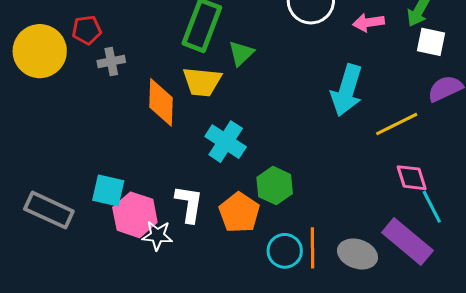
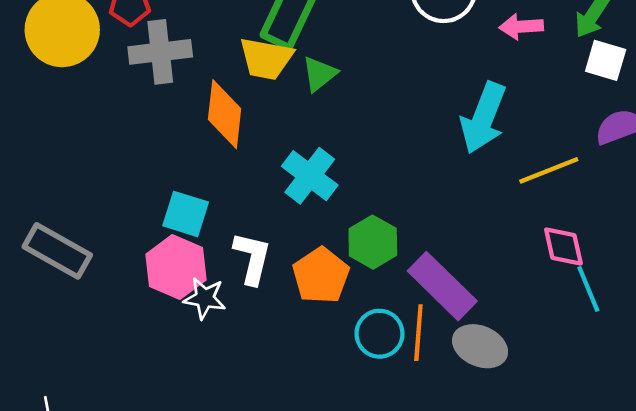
green triangle: (241, 53) -> (319, 74), moved
gray cross: (111, 61) -> (160, 52), size x1.6
yellow trapezoid: (202, 82) -> (266, 59), moved
cyan square: (108, 191) -> (186, 214), moved
purple rectangle: (407, 242) -> (442, 286), moved

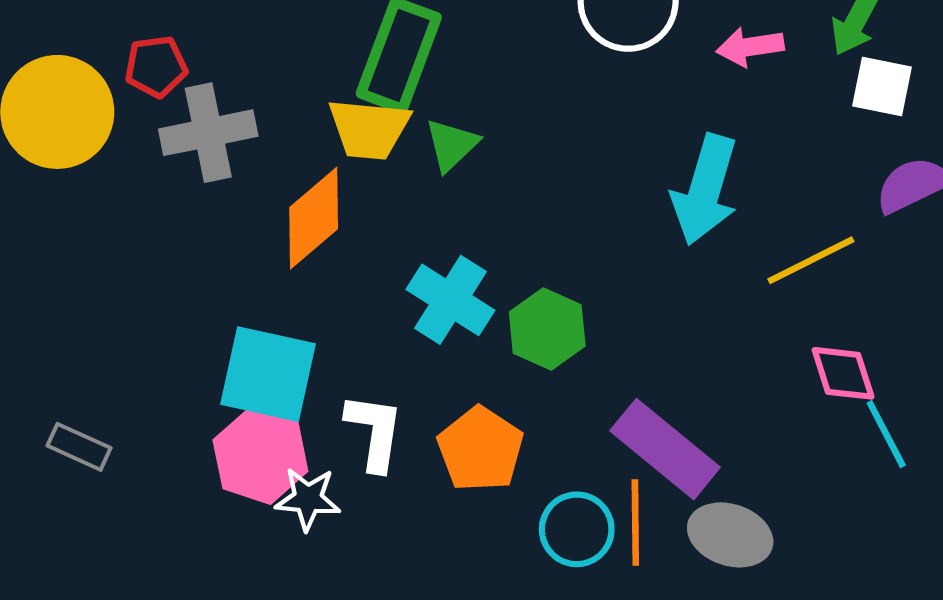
orange diamond: (225, 114) -> (314, 218), turned 48
cyan square: (186, 214) -> (268, 374), size x1.4
green hexagon: (373, 242) -> (547, 329), moved
gray rectangle: (57, 251) -> (79, 447), size x0.6

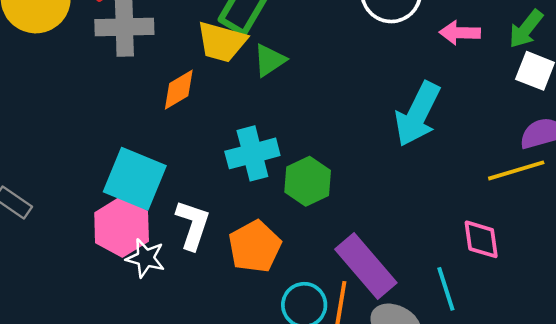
orange diamond: (314, 218) -> (179, 90), size x0.7
yellow line: (811, 260) -> (516, 170), moved
cyan cross: (450, 300) -> (252, 153), turned 33
cyan line: (886, 434) -> (446, 289), moved

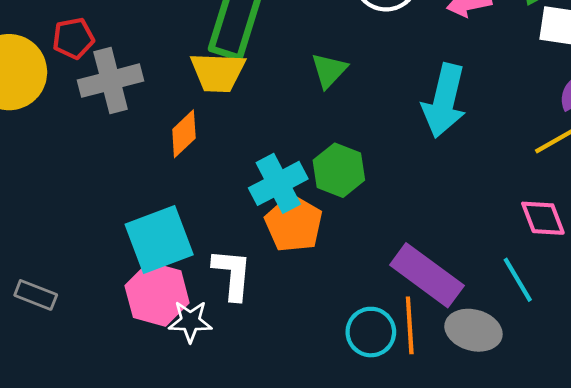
green triangle: (270, 60) -> (329, 70), moved
cyan square: (135, 179) -> (159, 240), turned -30
green hexagon: (308, 181) -> (339, 170), moved
orange pentagon: (255, 247) -> (294, 224), moved

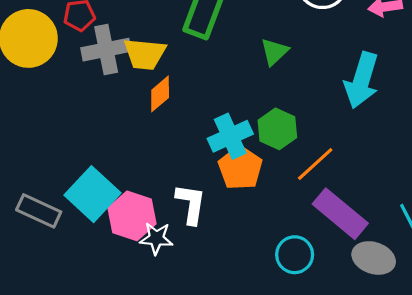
yellow trapezoid: (218, 72) -> (145, 54), moved
cyan square: (159, 240) -> (93, 194), moved, turned -30
gray rectangle: (36, 295) -> (39, 211), size x1.4
orange line: (410, 325) -> (315, 164), moved, turned 48

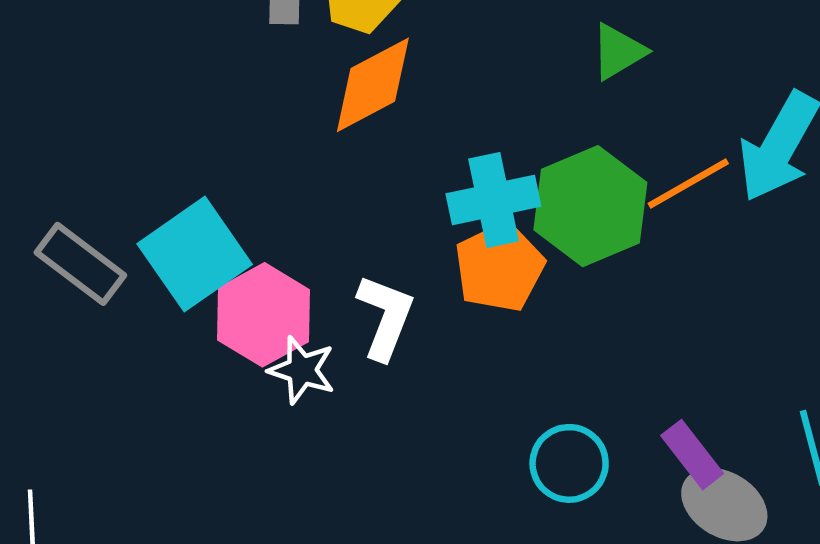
orange diamond: (160, 94) -> (373, 85), size x1.4
green hexagon: (277, 129) -> (590, 206), size x1.4
orange line: (315, 164) -> (688, 183), moved
purple rectangle: (340, 214) -> (692, 455), moved, size x0.6

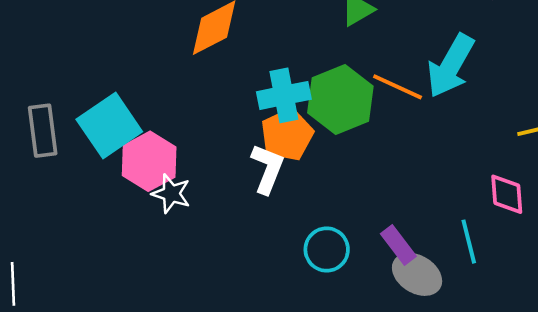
orange line: (688, 183) -> (398, 87), turned 54
gray rectangle: (80, 264) -> (43, 131), turned 45
white L-shape: (385, 317) -> (267, 169), moved

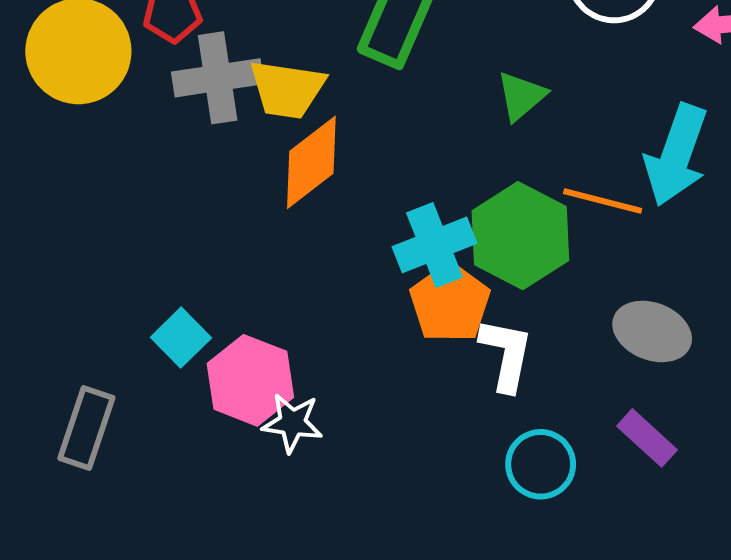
cyan square: (109, 126) -> (181, 338), size x0.6
gray rectangle: (43, 131) -> (86, 428), moved, turned 36
white L-shape: (267, 169) -> (506, 354), moved
gray ellipse: (417, 274) -> (652, 331), moved

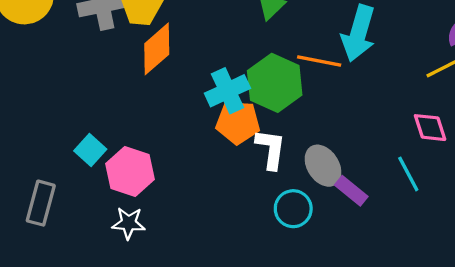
orange pentagon: (450, 303) -> (238, 122), turned -30
gray ellipse: (652, 331) -> (323, 166), moved, turned 39
white star: (292, 423) -> (129, 223), moved

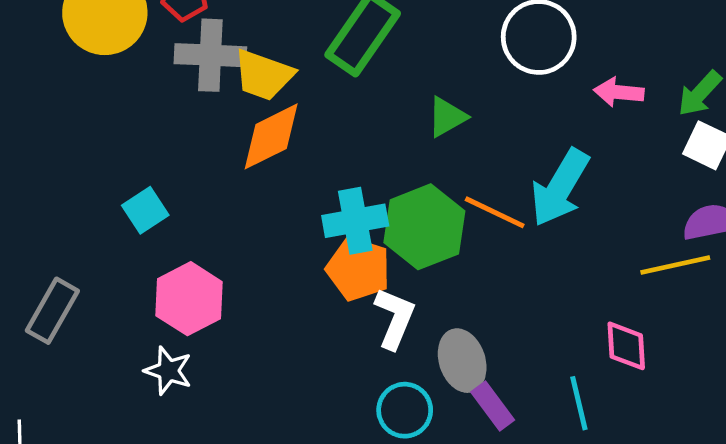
cyan square: (90, 150) -> (145, 210), moved

